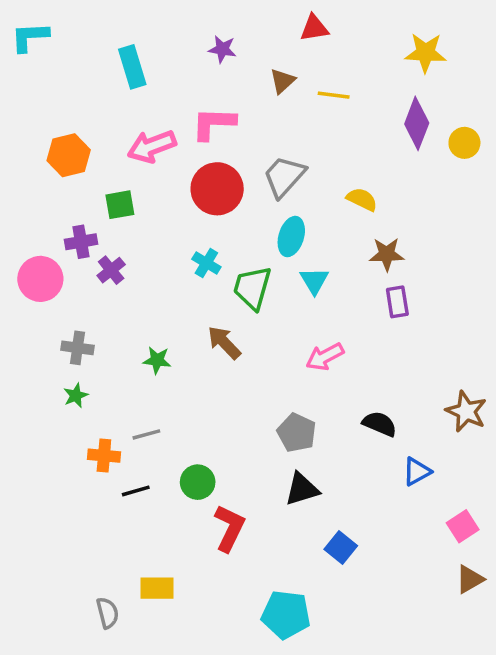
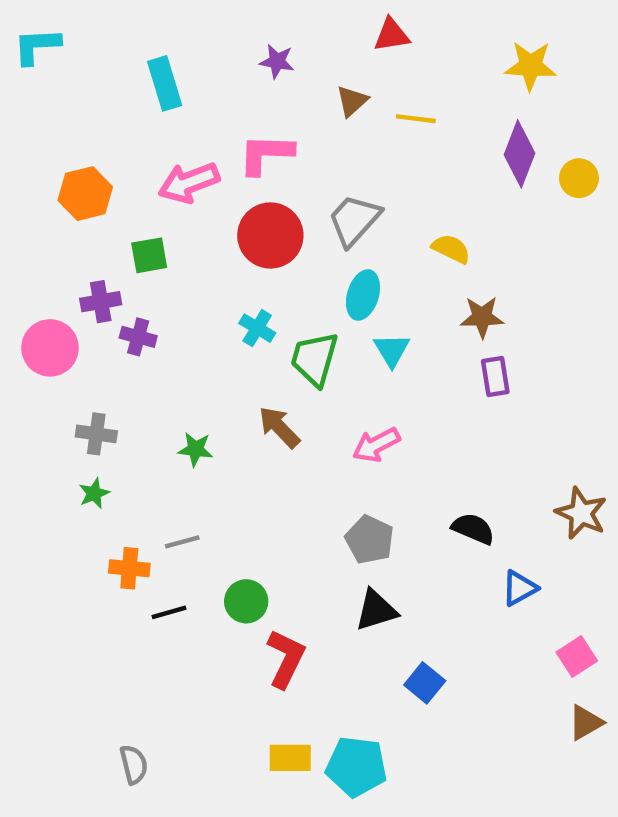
purple cross: (111, 270) -> (138, 337), turned -36
pink arrow: (325, 357) -> (376, 445), moved
yellow rectangle: (157, 588) -> (290, 758), moved

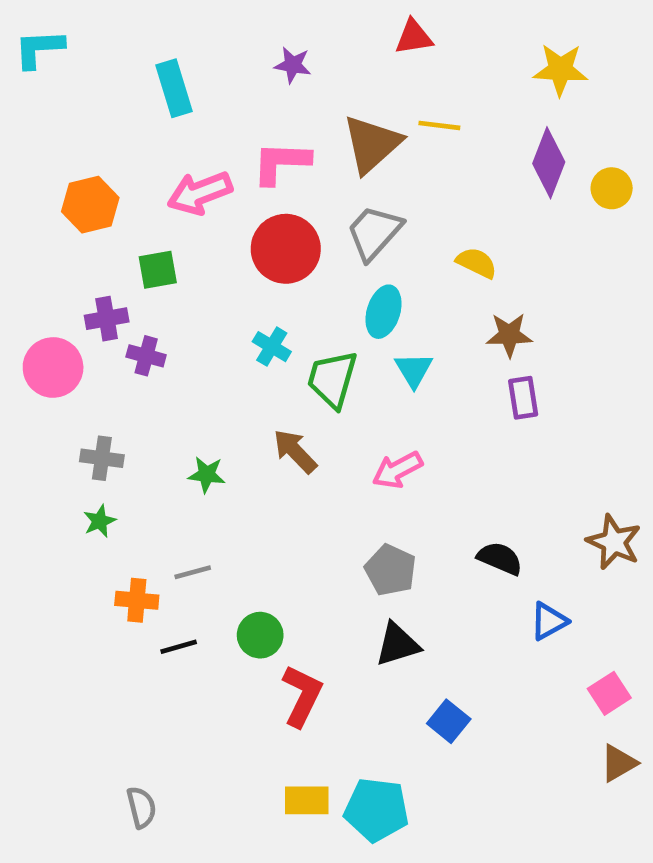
brown triangle: (352, 101) -> (372, 144), moved, size x1.8

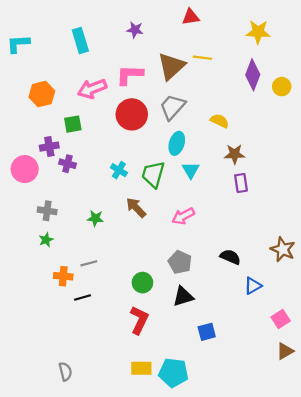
cyan L-shape: (39, 49) -> (18, 44), moved
cyan cross: (272, 347) -> (119, 170), moved
green circle: (260, 635) -> (142, 283), moved
blue square: (449, 721) -> (207, 332), turned 36

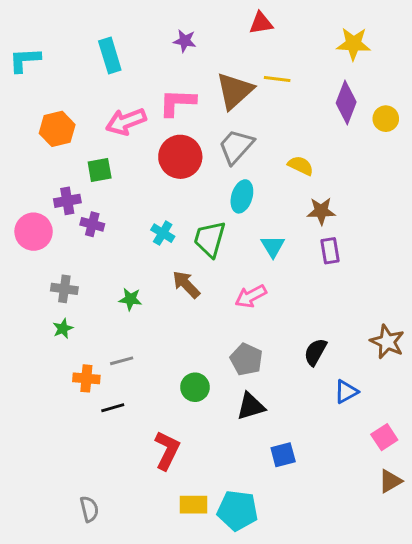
cyan triangle: (191, 170) -> (273, 246), moved
black semicircle: (230, 257) -> (315, 352), turned -84
red L-shape: (139, 320) -> (167, 450), moved

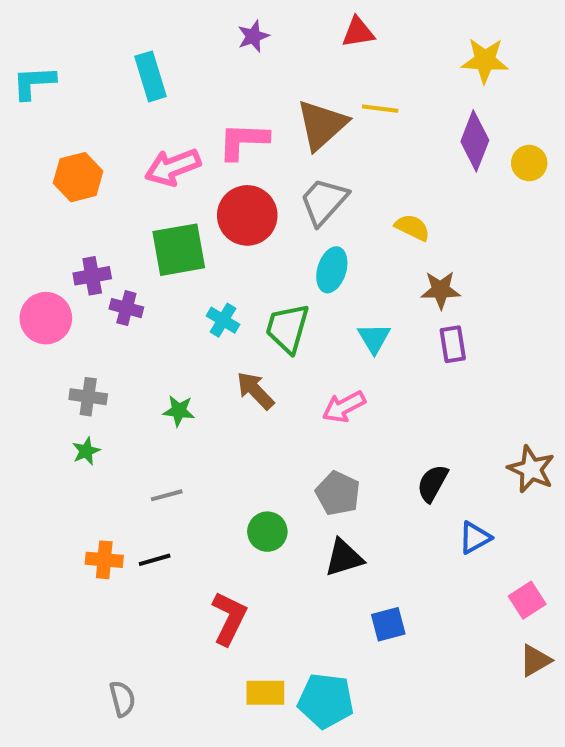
purple star: (185, 41) -> (253, 36), moved, turned -30
green square: (100, 170) -> (179, 250), moved, size x1.6
orange cross: (86, 378) -> (104, 560), moved

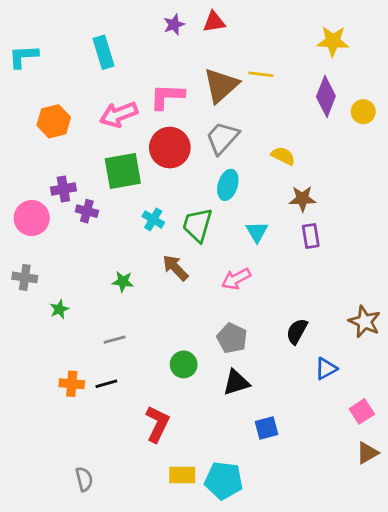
red triangle: (358, 32) -> (214, 22), moved
gray cross: (88, 397) -> (25, 277), moved

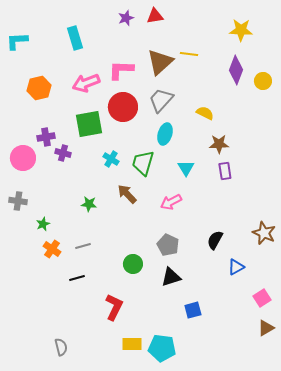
orange cross: (72, 384) -> (52, 249), moved, turned 30

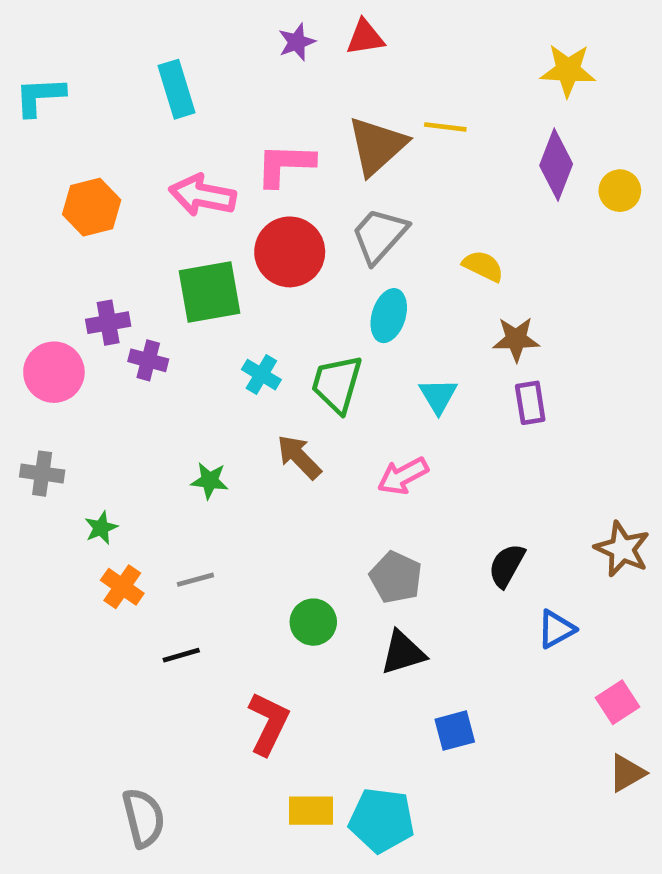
pink arrow: (86, 83) -> (202, 195), turned 32
gray semicircle: (61, 347) -> (144, 818), size x1.4

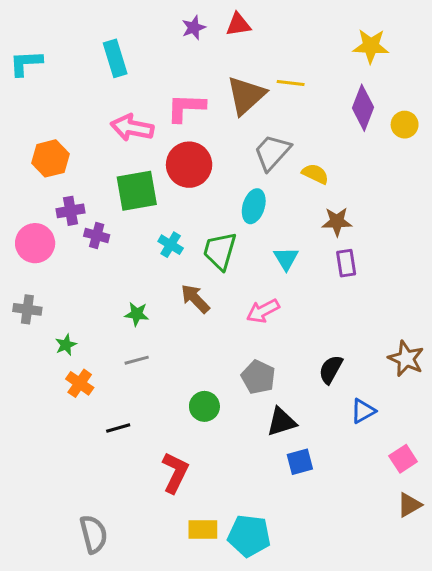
orange hexagon: (92, 207) -> (50, 158), moved
gray trapezoid: (379, 235) -> (272, 152), moved
gray line: (195, 580) -> (137, 360), moved
black triangle: (403, 653) -> (281, 422), moved
blue square: (455, 731) -> (300, 462), moved

